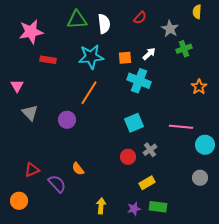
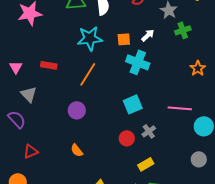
red rectangle: (48, 60) -> (49, 65), moved
purple circle: (67, 120) -> (77, 110), moved
purple semicircle: (57, 184) -> (17, 119), moved

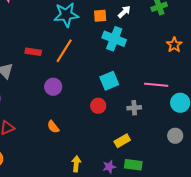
red rectangle: (49, 65) -> (33, 52), moved
gray cross: (149, 131) -> (134, 108), moved, turned 32
red circle: (127, 138) -> (98, 106), moved

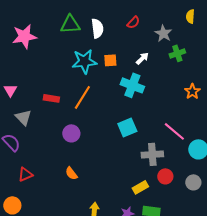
orange square: (100, 16) -> (110, 60), moved
pink line: (156, 85) -> (174, 131), turned 35
red circle: (98, 106) -> (165, 176), moved
gray cross: (134, 108) -> (152, 154), size x1.5

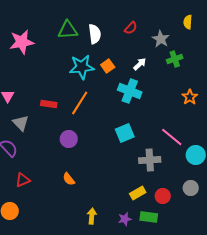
orange square: (110, 60) -> (108, 66), turned -32
red circle: (165, 176) -> (163, 196), moved

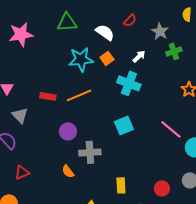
white semicircle: (95, 34) -> (105, 32), moved, turned -48
orange line: (80, 103) -> (79, 95), turned 35
gray cross: (150, 160) -> (90, 152), moved
yellow rectangle: (138, 193) -> (121, 185), moved, turned -63

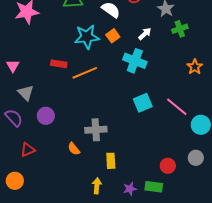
red rectangle: (48, 96) -> (59, 64), moved
cyan square: (124, 125) -> (143, 103), moved
purple circle: (68, 131) -> (46, 116), moved
yellow rectangle: (121, 185) -> (111, 161), moved

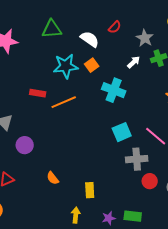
white arrow: (145, 34) -> (134, 62), moved
gray cross: (96, 130) -> (137, 159), moved
red circle: (168, 166) -> (150, 181), moved

